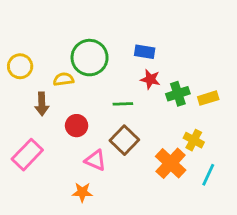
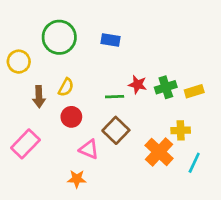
blue rectangle: (145, 52) -> (110, 40), moved
green circle: (90, 58) -> (59, 37), moved
yellow semicircle: (63, 79) -> (66, 87), moved, turned 126
red star: (150, 79) -> (137, 84), moved
yellow cross: (194, 140) -> (181, 130), turned -30

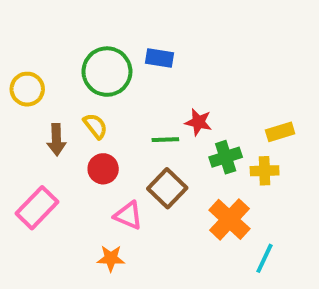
green circle: (59, 37) -> (107, 72), moved
yellow semicircle: (66, 87) -> (95, 126), turned -66
green cross: (166, 87) -> (226, 157), moved
yellow cross: (181, 130) -> (265, 171), moved
cyan line: (194, 163) -> (265, 258), moved

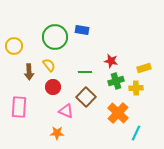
red star: (198, 122) -> (111, 61), moved
pink rectangle: (37, 208) -> (19, 107), turned -40

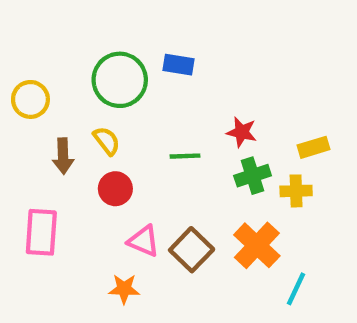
brown square: (86, 97) -> (192, 250), moved

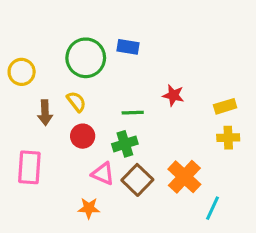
green cross: (253, 176) -> (125, 144), moved
yellow cross: (296, 191) -> (228, 138), moved

